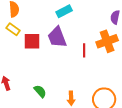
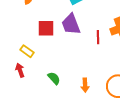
yellow rectangle: (13, 29) -> (27, 51), moved

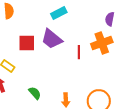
purple trapezoid: (71, 24) -> (52, 39), turned -30

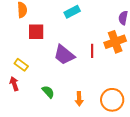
purple trapezoid: (52, 39) -> (64, 55), moved
red square: (27, 43) -> (36, 32), moved

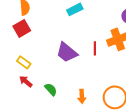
red square: (36, 32) -> (22, 28), moved, turned -30
red arrow: (14, 84) -> (26, 81), moved, turned -32

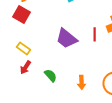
red square: (22, 28) -> (22, 14), turned -30
red arrow: (26, 81) -> (26, 67), turned -96

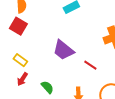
red line: (95, 34) -> (90, 65), moved, turned -56

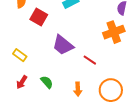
red square: (18, 26) -> (39, 17), moved
red arrow: (22, 79) -> (22, 82), moved

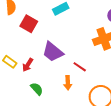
red arrow: (22, 82) -> (28, 65), moved
orange arrow: (78, 89) -> (68, 83), moved

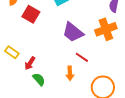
purple trapezoid: (53, 52) -> (73, 32), moved
red arrow: (28, 65) -> (30, 63), moved

